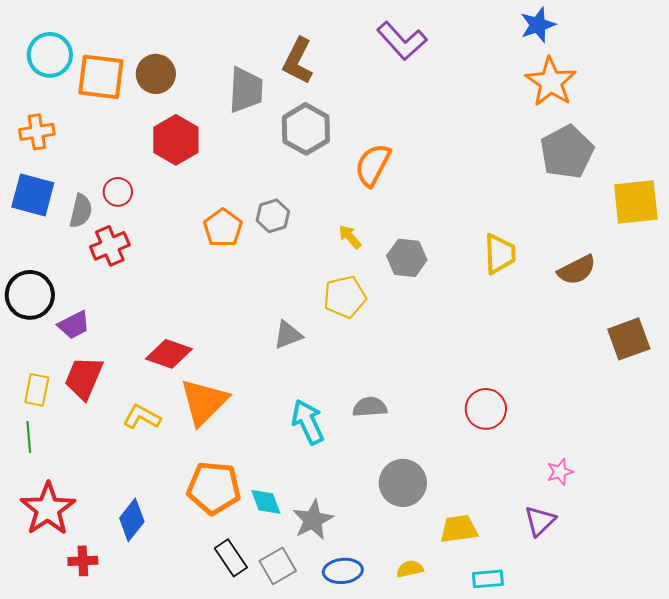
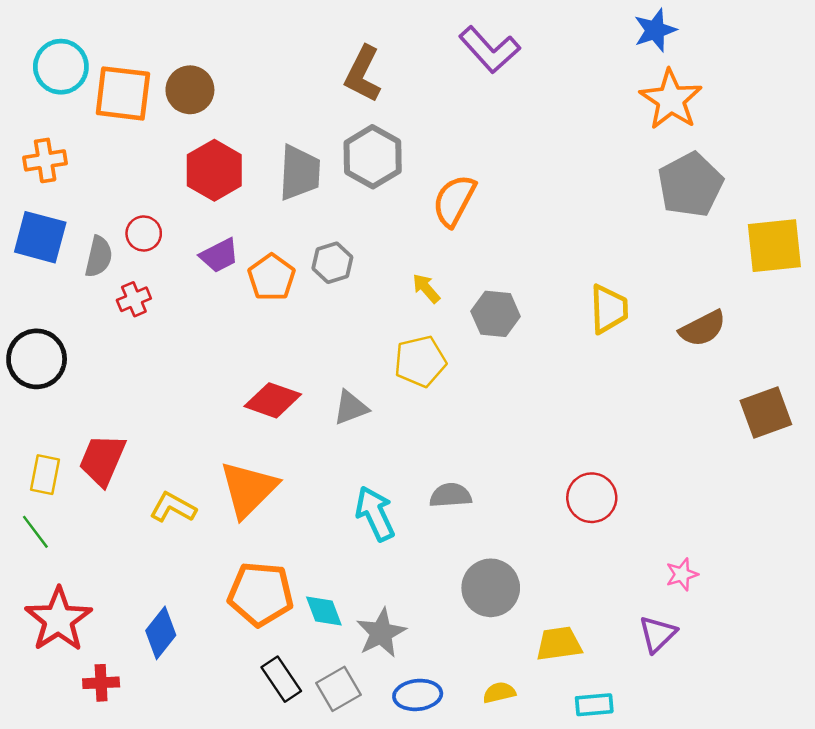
gray trapezoid: (246, 90) -> (300, 173), moved
red cross: (110, 246) -> (134, 299), size x0.7
purple trapezoid: (74, 325) -> (219, 255), moved
red diamond: (169, 354) -> (273, 400), moved
green line: (29, 437) -> (35, 532), turned -32

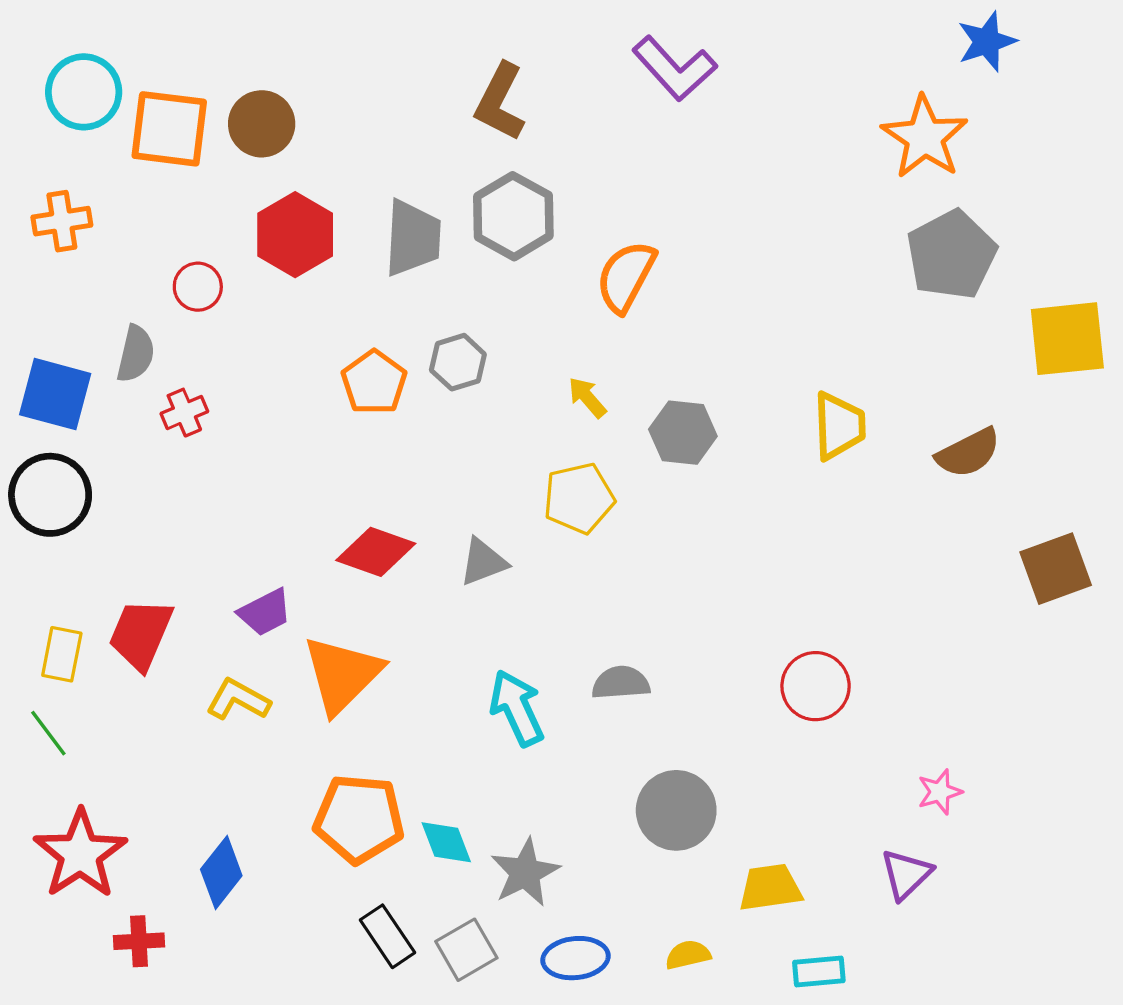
blue star: (655, 30) -> (987, 42), moved
red circle: (144, 233) -> (198, 287), moved
blue square: (40, 237) -> (55, 394), moved
purple trapezoid: (219, 255) -> (265, 612), moved

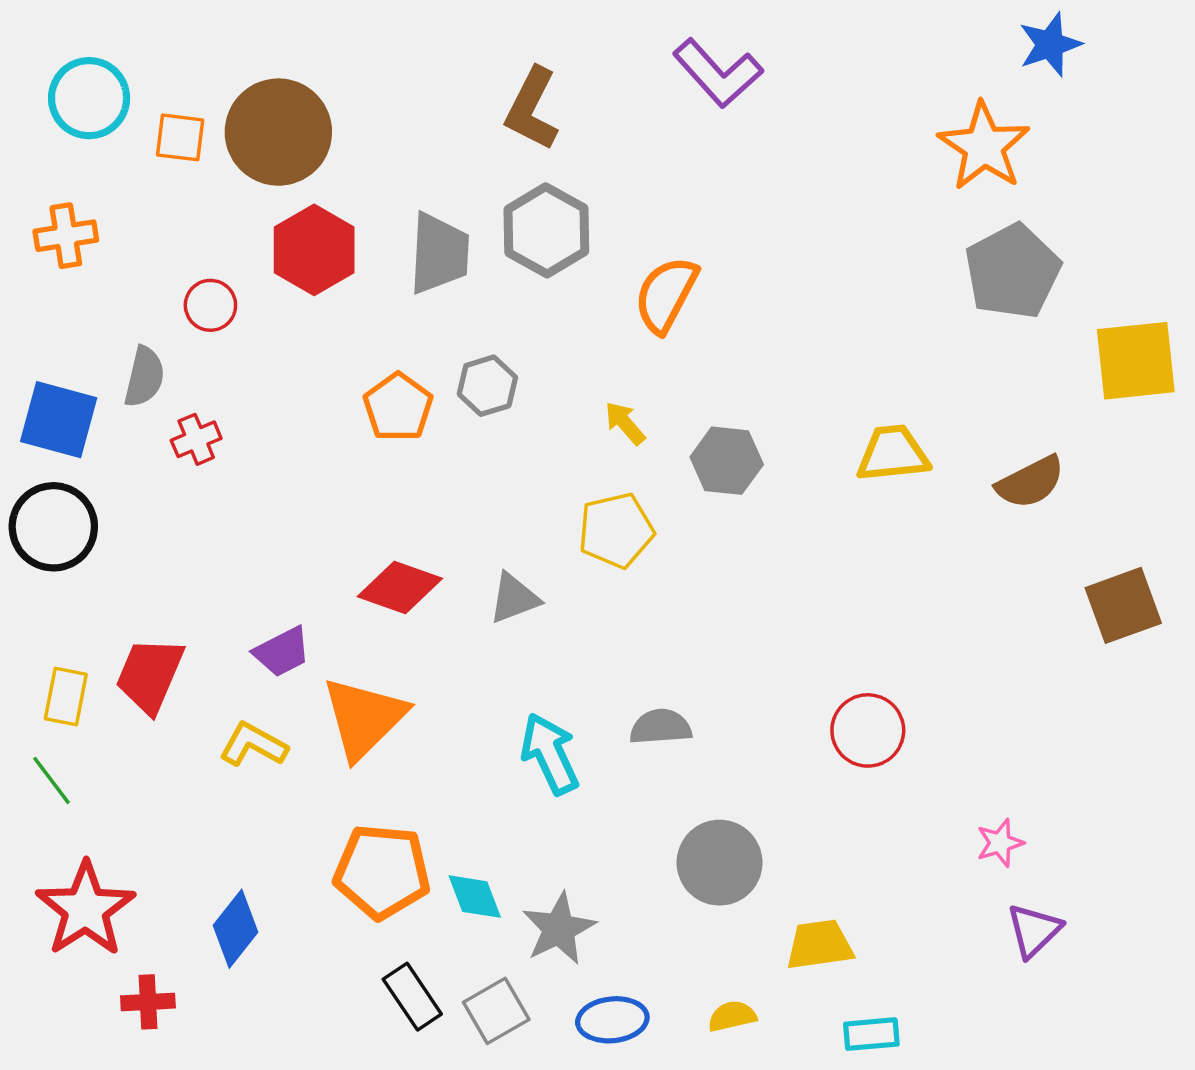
brown circle: (262, 124) -> (278, 132), size x1.5
orange square: (169, 129) -> (180, 137), size x0.6
yellow trapezoid: (839, 426) -> (893, 454), turned -94
purple triangle: (906, 874) -> (1034, 930), moved

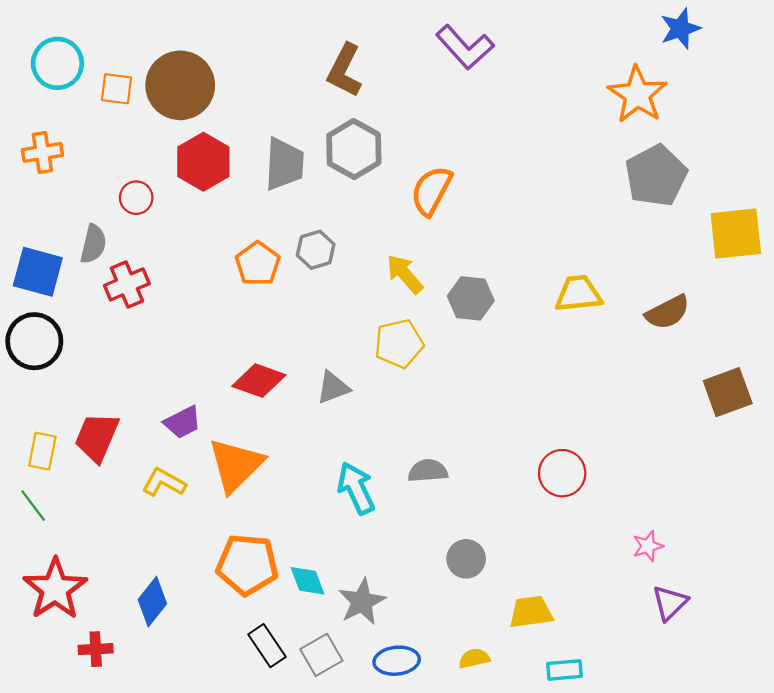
yellow arrow: (625, 423) -> (405, 274), size x1.4
red cross: (196, 439) -> (127, 284), size x1.4
gray circle: (720, 863) -> (466, 559), size x0.7

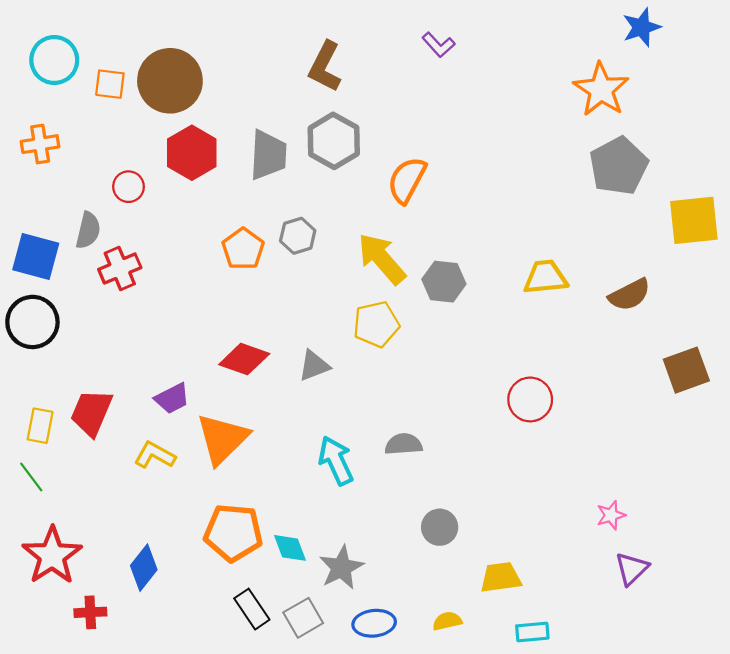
purple L-shape: (465, 47) -> (438, 45), size x0.6
yellow arrow: (405, 274) -> (382, 259), size x1.4
red circle: (562, 473) -> (530, 399), moved

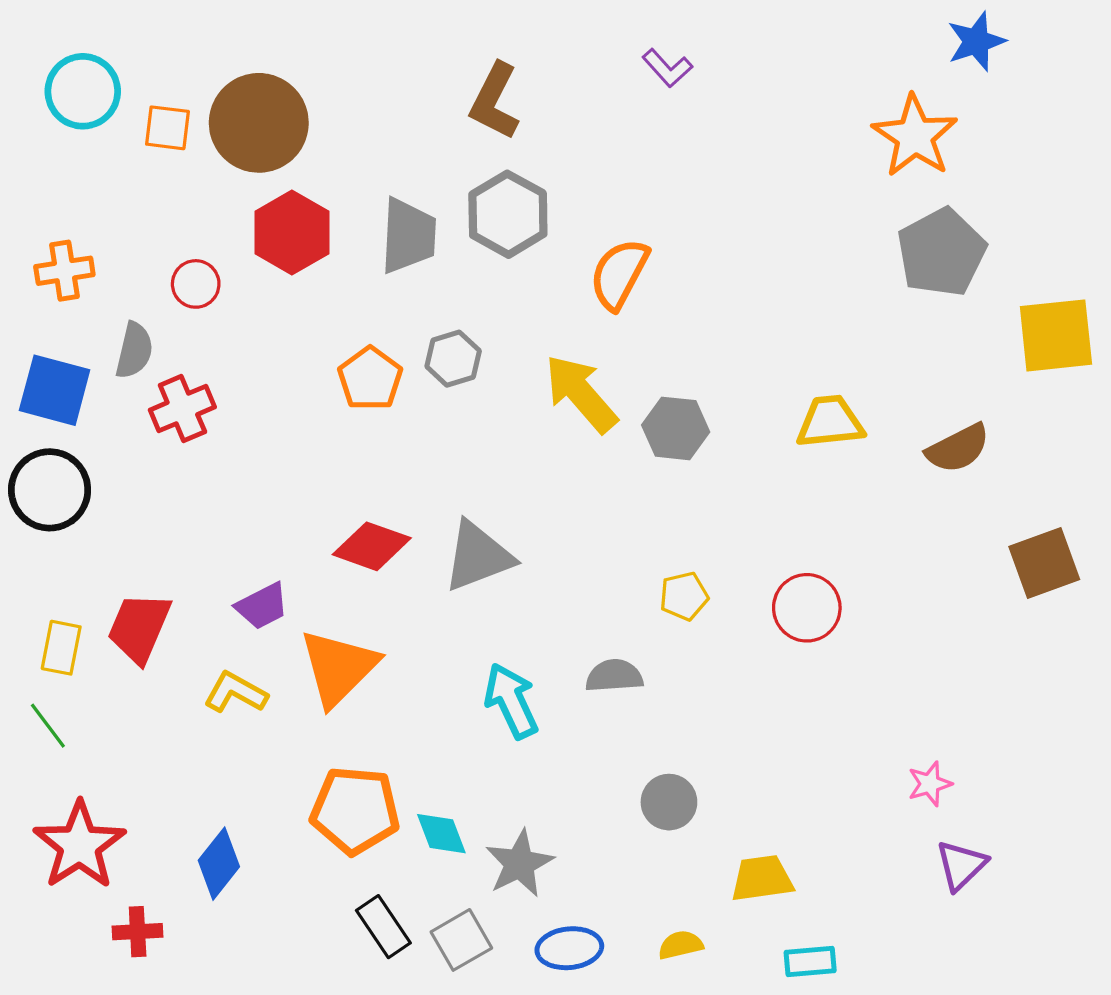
orange cross: (40, 144) -> (64, 271), moved
yellow pentagon: (376, 324) -> (684, 596), moved, size x0.7
gray triangle: (314, 366) -> (478, 556), size x1.5

